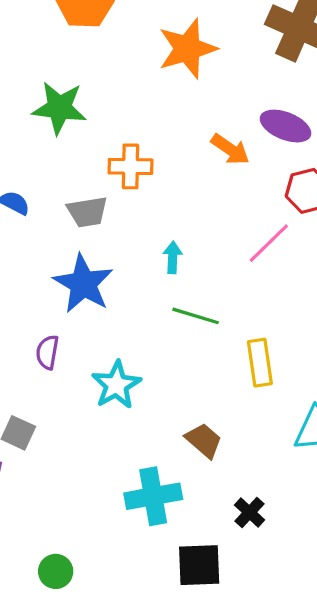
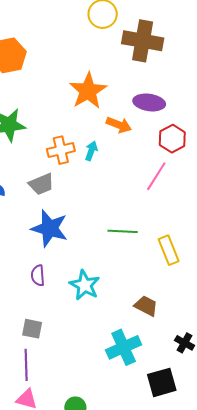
orange star: (187, 49) -> (88, 91), moved
cyan arrow: (173, 257) -> (91, 151), moved, turned 30

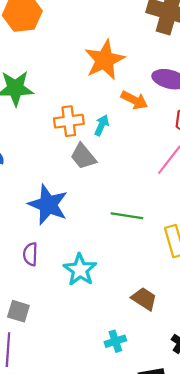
gray trapezoid: (41, 184) -> (83, 156), moved, turned 68
cyan cross: (124, 347) -> (115, 341), size x0.6

